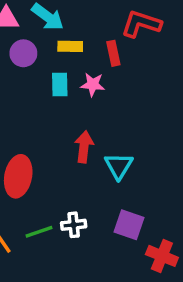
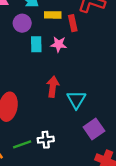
yellow rectangle: (70, 46) -> (53, 15), moved
purple circle: (23, 53) -> (22, 23), moved
purple square: (129, 225) -> (94, 129), moved, turned 36

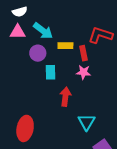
pink star: (59, 44) -> (83, 72), moved
red arrow: (53, 87) -> (65, 97), moved

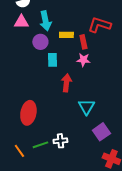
cyan arrow: (43, 31) -> (45, 21), turned 42

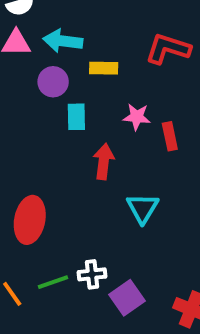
cyan arrow: (45, 21) -> (63, 41), turned 108
red rectangle: (83, 42) -> (170, 136), moved
purple square: (101, 132) -> (127, 298), moved

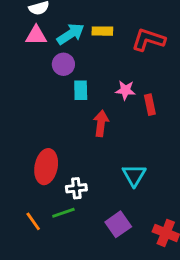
cyan arrow: (63, 41) -> (71, 34), turned 140
yellow rectangle: (104, 68) -> (102, 31), moved
cyan triangle: (143, 208) -> (134, 175), moved
white cross: (92, 274) -> (76, 188), moved

